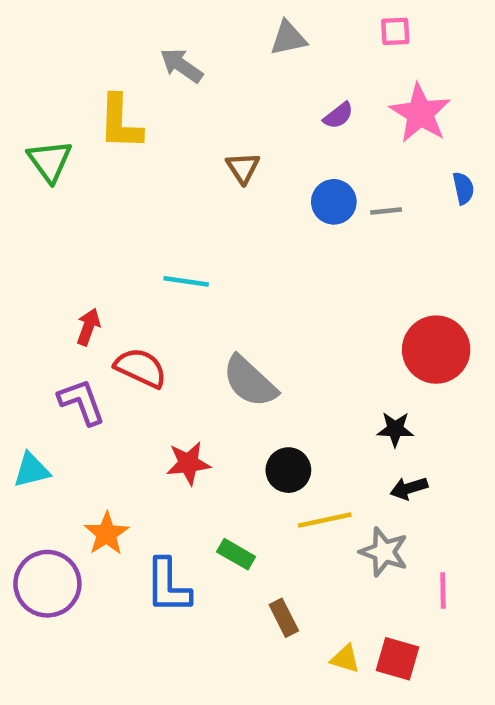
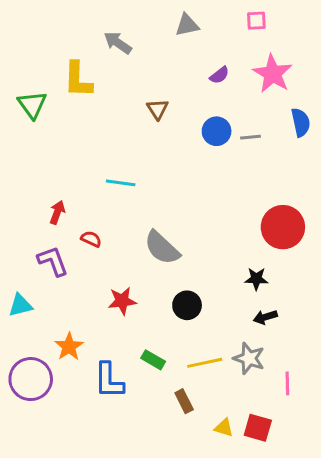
blue semicircle: (463, 188) -> (301, 122), size x1.4
red semicircle: (141, 368) -> (91, 239), size x0.6
yellow line: (325, 520) -> (205, 363), moved

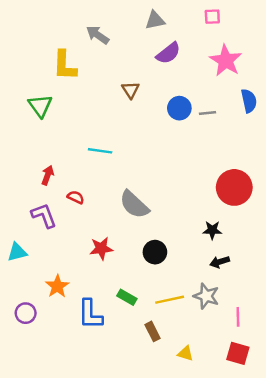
purple semicircle: (219, 75) -> (168, 53), moved, size x1.5
green triangle: (32, 105) -> (40, 106), moved
purple circle: (31, 379) -> (26, 313), size x0.6
red square: (258, 428) -> (238, 353), moved

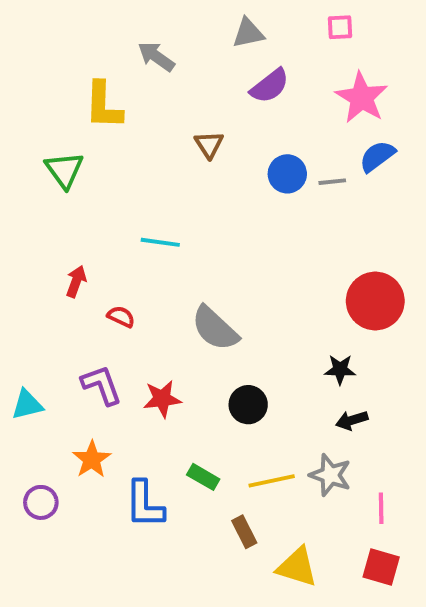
blue semicircle: (249, 101) -> (377, 156), moved, turned -115
purple L-shape: (44, 216) -> (101, 385), moved
yellow triangle: (185, 353) -> (297, 567), size x1.6

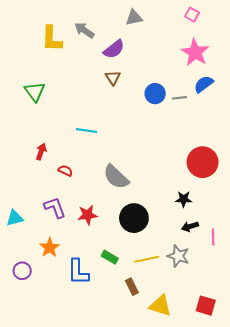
pink square: (340, 27) -> (192, 14), moved, turned 32
purple semicircle: (270, 86) -> (114, 49), moved
yellow L-shape: (103, 105) -> (52, 39), moved
black circle: (248, 405) -> (134, 218), size x1.4
pink line: (381, 508) -> (213, 237), moved

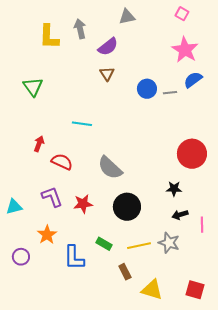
gray arrow: (84, 30) -> (80, 29), turned 42
red semicircle: (65, 171) -> (62, 162), size x1.5

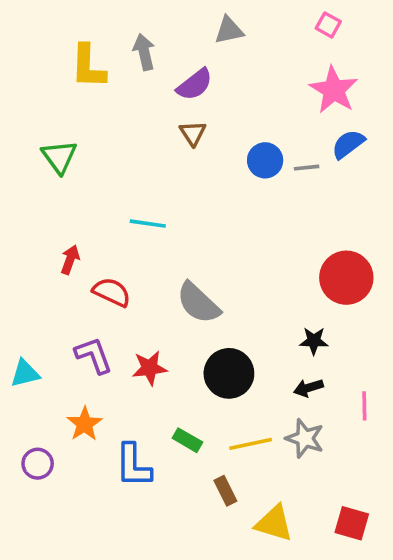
black arrow: (180, 215) -> (308, 388), moved

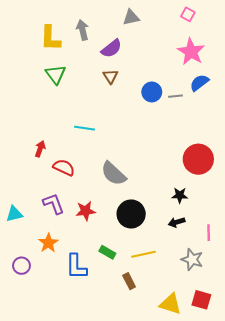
green triangle: (59, 157) -> (56, 74), moved
gray star: (305, 438) -> (192, 259), moved
yellow triangle: (274, 523) -> (170, 304), moved

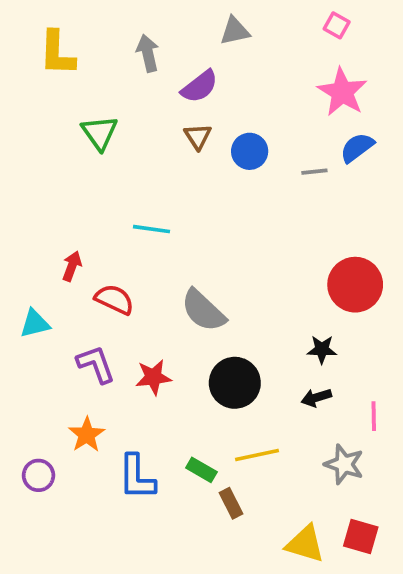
yellow L-shape: (50, 38) -> (57, 53), moved
blue circle: (152, 92) -> (250, 151), moved
cyan triangle: (14, 214) -> (35, 324), moved
green rectangle: (107, 252) -> (201, 470), moved

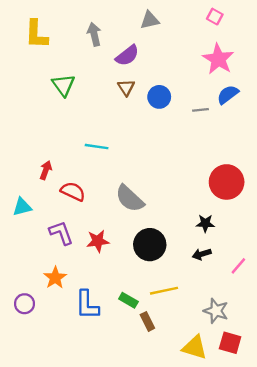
pink line: (374, 416) -> (238, 266), turned 42
gray star: (344, 464) -> (216, 311), moved

